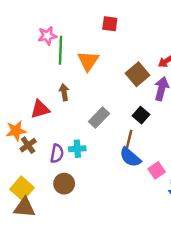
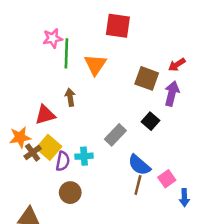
red square: (110, 24) -> (118, 26), size x1.5
brown square: (137, 74) -> (147, 78), turned -30
gray rectangle: (99, 118) -> (115, 135), moved
brown line: (129, 139) -> (138, 185), moved
yellow square: (22, 188) -> (49, 147), moved

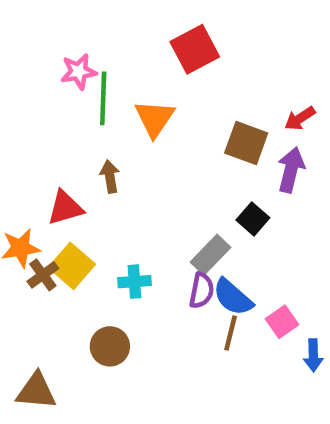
red square: (118, 26) -> (195, 49), turned -36
gray rectangle: (115, 135) -> (210, 255), moved
purple semicircle: (63, 161) -> (202, 291), moved

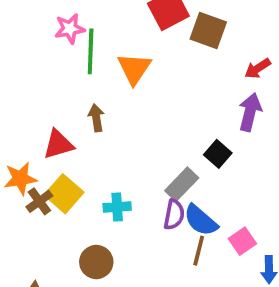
brown square: (246, 143) -> (208, 31), moved

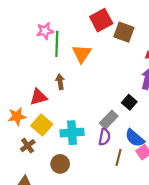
brown cross: (39, 201) -> (28, 146), moved
cyan cross: (117, 207) -> (72, 133), size x1.5
blue semicircle: (201, 220) -> (135, 138), moved

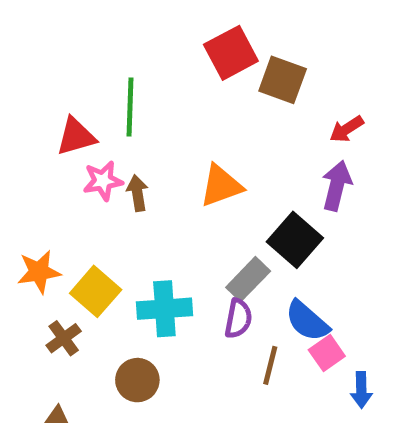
pink star: (45, 31) -> (103, 181), moved
orange triangle: (82, 54) -> (221, 186), moved, turned 36
red triangle: (38, 97) -> (76, 136), moved
black square: (129, 102) -> (295, 240), size x1.5

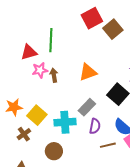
brown square: (283, 80) -> (113, 29), turned 30
gray rectangle: (248, 279) -> (87, 107), moved
brown line: (270, 365) -> (108, 145), turned 63

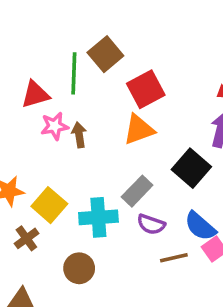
red square: (92, 18) -> (146, 89), moved
brown square: (113, 29) -> (105, 54), moved
purple semicircle: (95, 126) -> (151, 224), turned 98

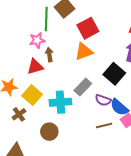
red triangle: (35, 94) -> (35, 67), moved
pink star: (55, 126) -> (37, 40), moved
purple semicircle: (151, 224) -> (103, 100), moved

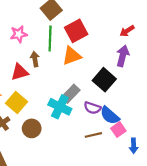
green line: (46, 19) -> (50, 38), moved
pink star: (37, 40) -> (19, 34), moved
cyan cross: (60, 102) -> (60, 107), moved, turned 30
brown circle: (49, 132) -> (32, 128), moved

